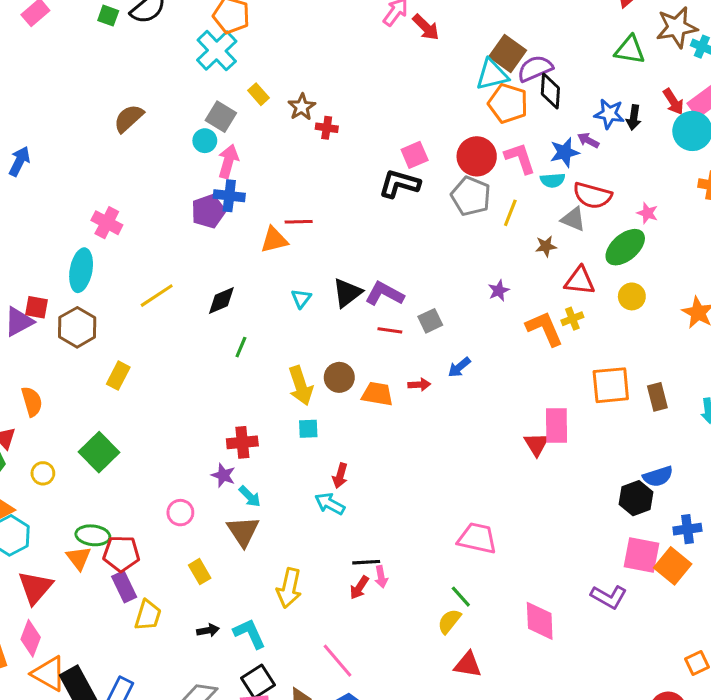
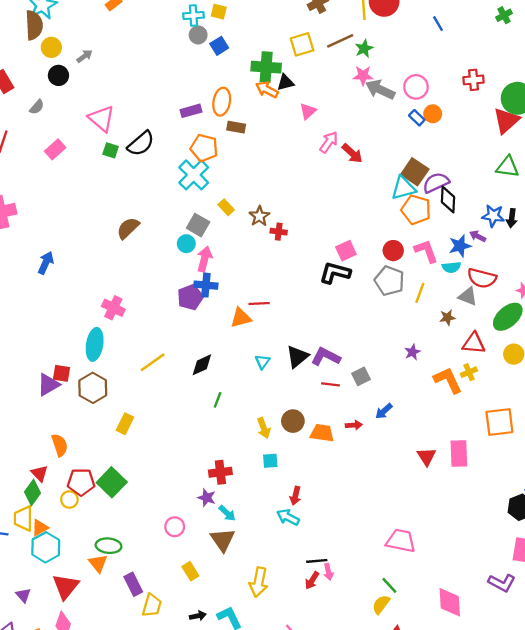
red circle: (477, 156) -> (393, 251), size x0.7
yellow arrow: (301, 386) -> (264, 428), size x0.7
red triangle: (537, 444) -> (427, 457), moved
red pentagon: (121, 554) -> (81, 482), moved

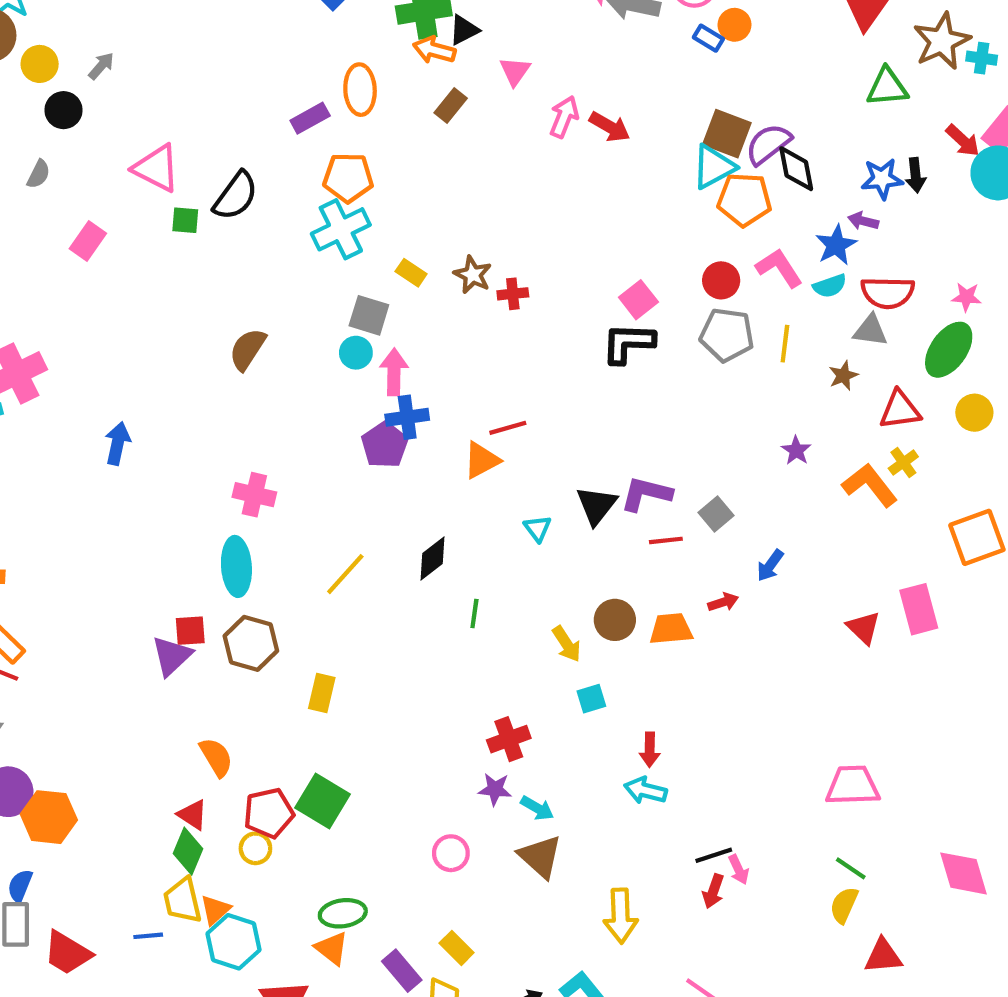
brown rectangle: (236, 127) -> (451, 105), moved, turned -48
cyan cross: (194, 175) -> (341, 229), turned 32
yellow rectangle: (190, 571) -> (457, 948), moved

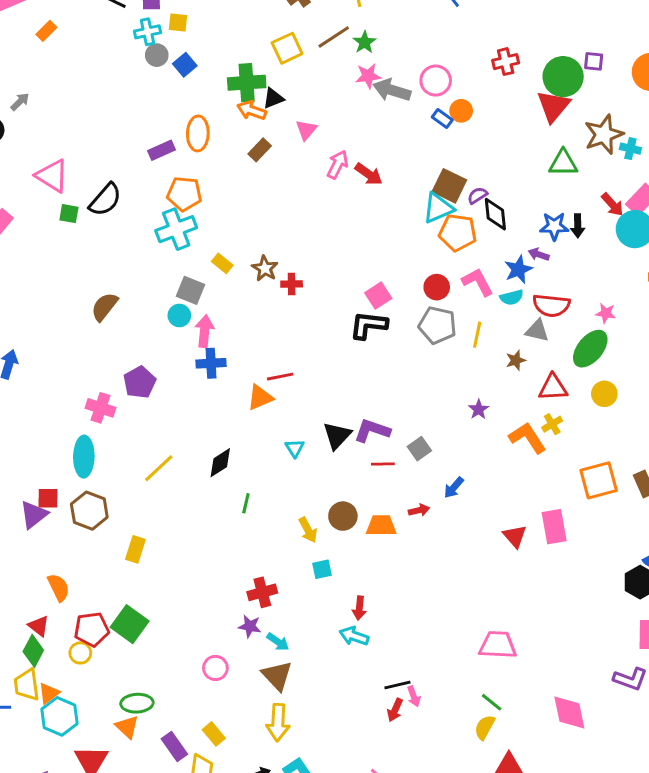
purple semicircle: (768, 144) -> (477, 195), size x0.6
purple pentagon: (385, 445) -> (140, 382), moved
yellow arrow: (621, 916) -> (278, 722), moved

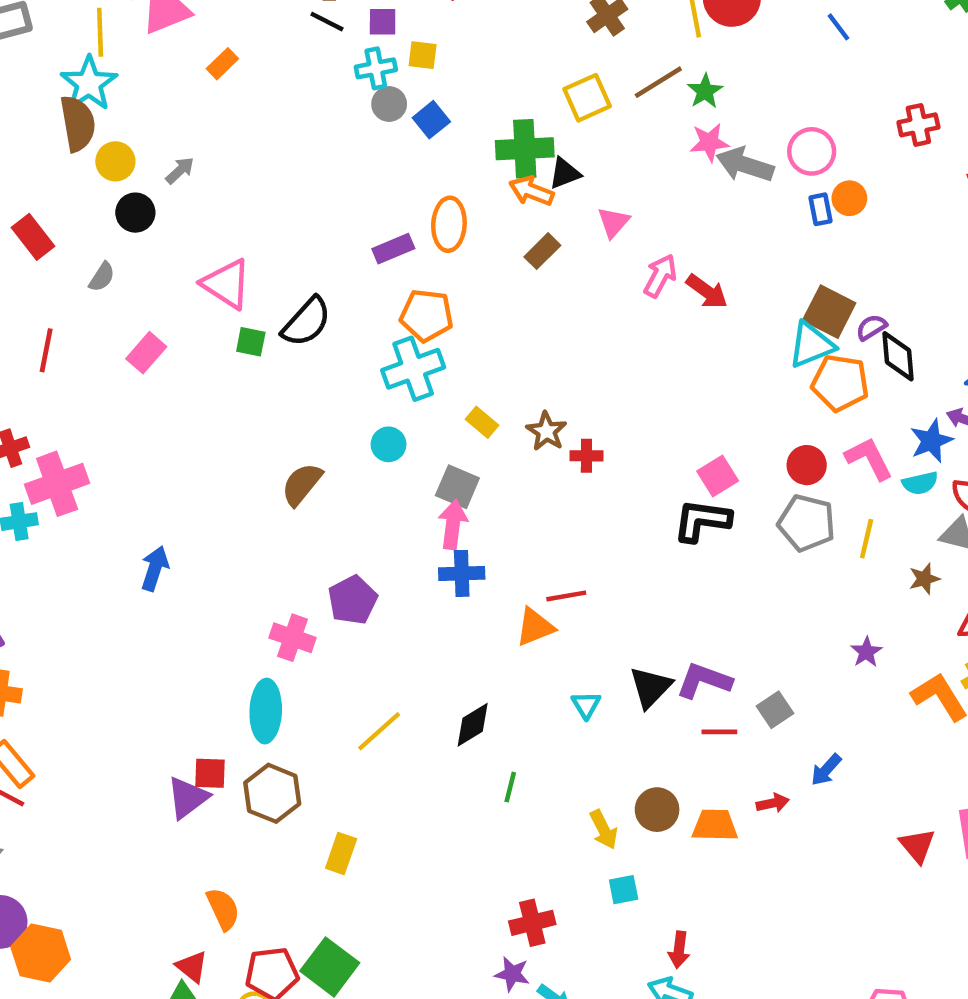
blue rectangle: (442, 118) -> (820, 209), turned 42
gray square: (191, 290) -> (457, 487), moved
cyan circle: (179, 316) -> (389, 444), moved

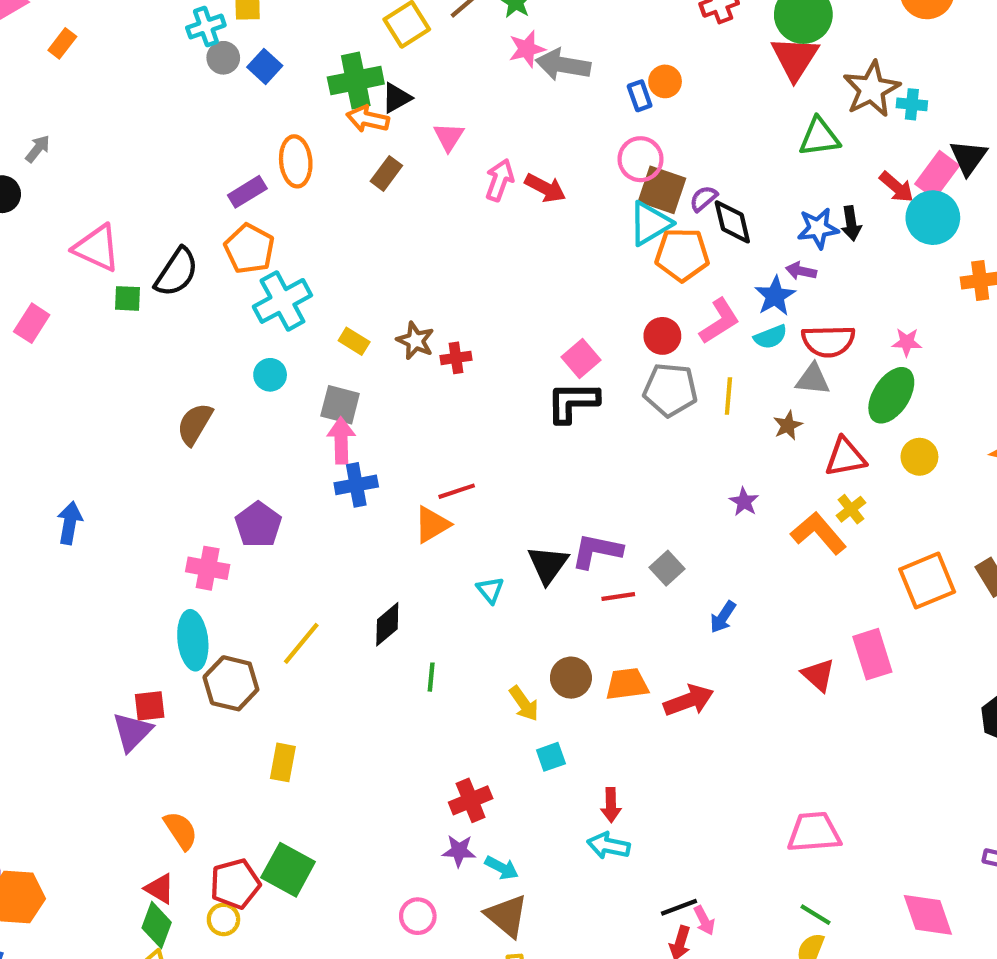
pink circle: (812, 151) -> (640, 159), moved
orange pentagon: (427, 315) -> (249, 249), moved, turned 30
pink L-shape: (869, 459) -> (719, 321), turned 93
brown hexagon: (272, 793) -> (231, 683), moved
red arrow: (773, 803) -> (689, 700), moved, size x1.6

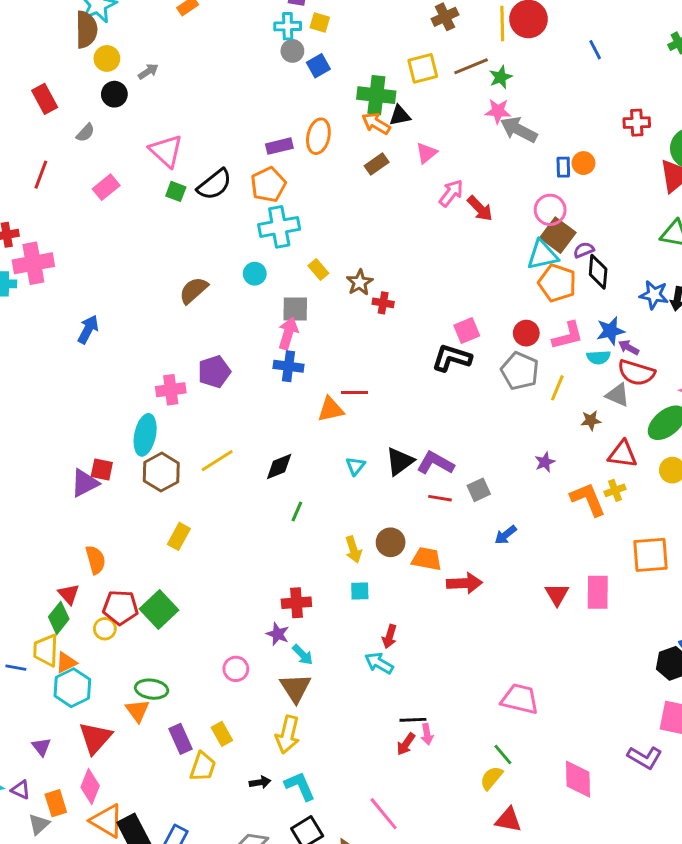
purple arrow: (801, 271) -> (629, 347), moved
gray square: (340, 405) -> (295, 309), turned -32
pink cross: (208, 568) -> (171, 390), turned -36

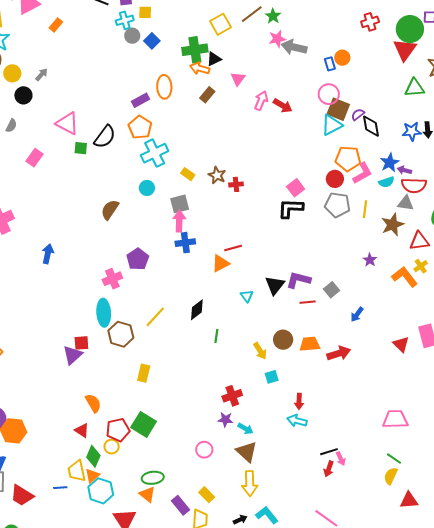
orange pentagon: (557, 283) -> (348, 159), moved
brown star: (591, 420) -> (393, 225), size x1.6
green diamond: (59, 618) -> (93, 456), moved

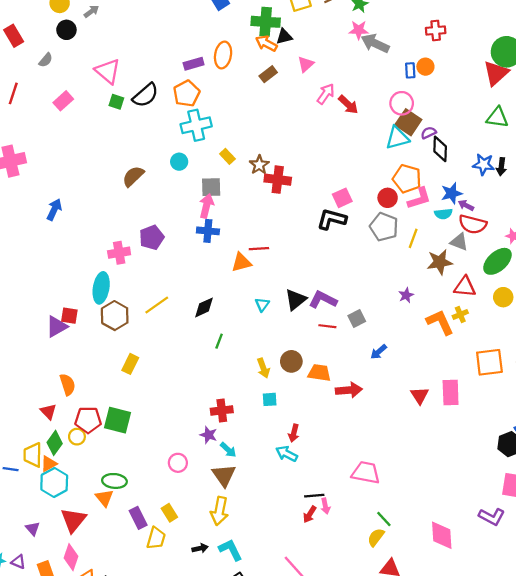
red cross: (370, 22) -> (436, 30), moved
red cross: (236, 184) -> (278, 180), size x1.6
pink trapezoid: (395, 419) -> (366, 473), moved
green square: (144, 424) -> (117, 420), turned -30

